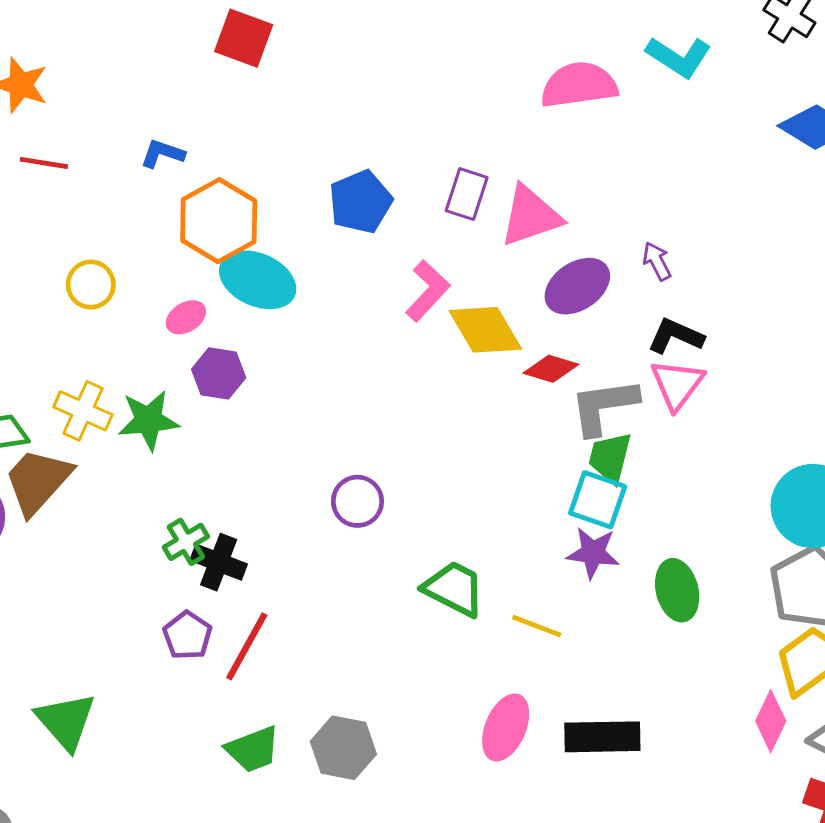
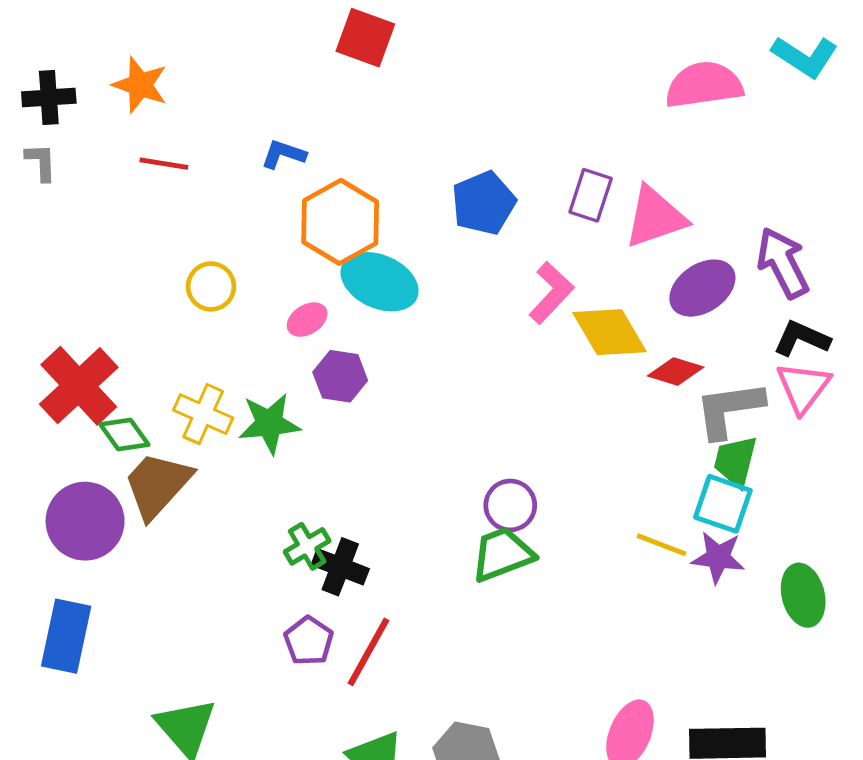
purple arrow: (657, 261) -> (783, 263), size x1.8
purple circle: (357, 501) -> (510, 505), moved
green trapezoid: (454, 589) -> (502, 554), moved, turned -48
yellow line: (537, 626) -> (661, 545), moved

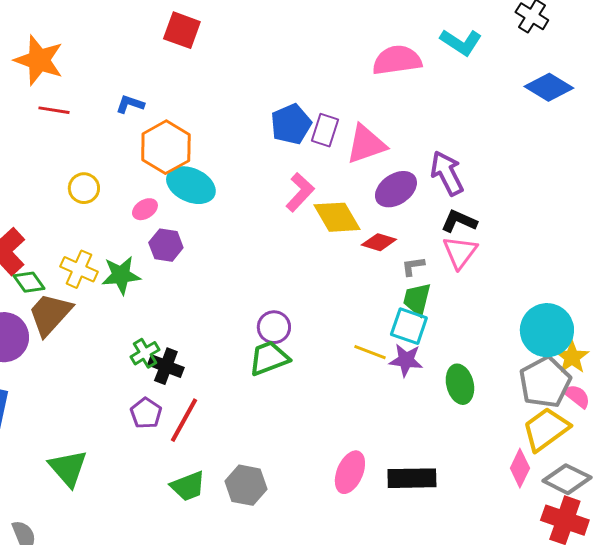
orange star: (140, 85) -> (39, 60), size x1.4
blue pentagon: (483, 203) -> (291, 124), moved
gray L-shape: (729, 409) -> (413, 266), size x0.5

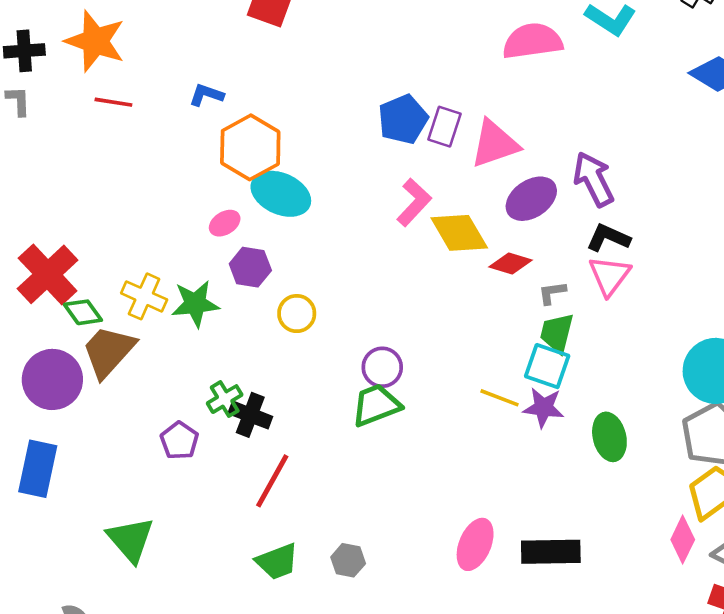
yellow circle: (84, 188) -> (297, 314), moved
purple pentagon: (146, 413) -> (179, 441), moved
gray hexagon: (246, 485) -> (348, 560), size x0.7

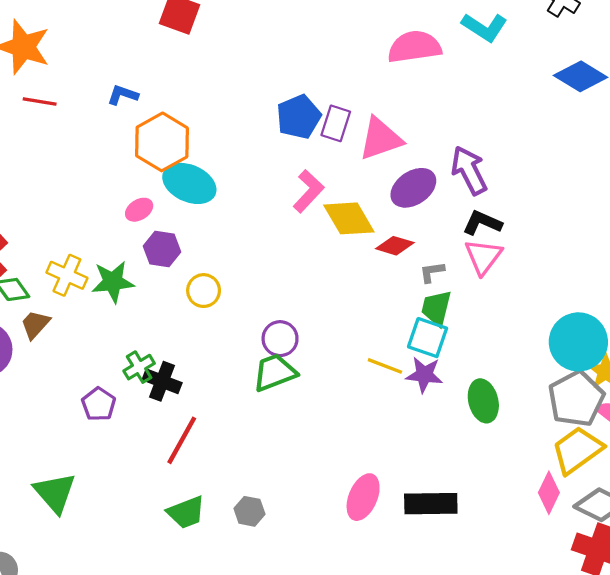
brown trapezoid: (109, 351) -> (35, 324), size x0.6

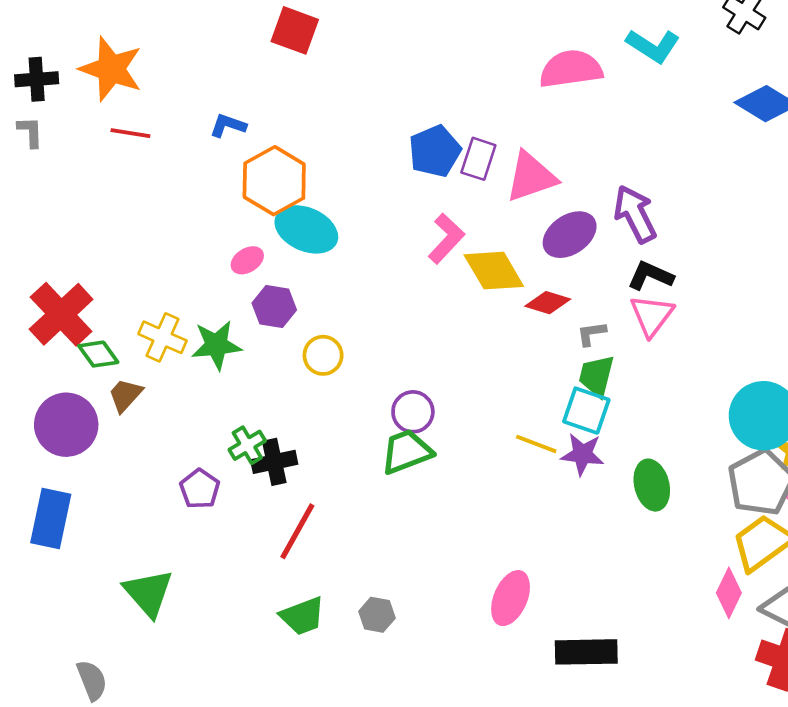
black cross: (162, 381) -> (274, 462), turned -33
black rectangle: (431, 504) -> (586, 652), moved

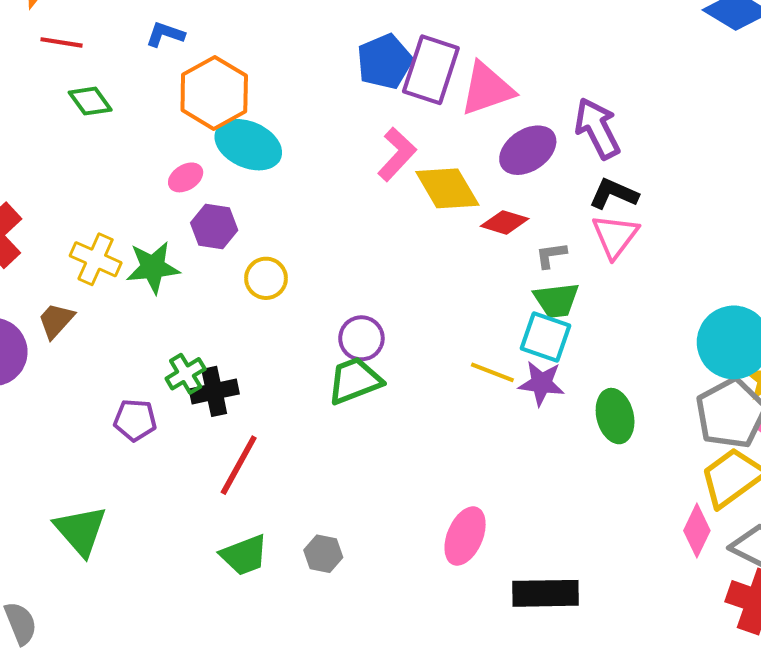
purple rectangle: (478, 159) -> (431, 70), size x1.5
green diamond: (98, 354) -> (90, 101), moved
green trapezoid: (597, 376) -> (556, 300), turned -111
purple pentagon: (200, 489) -> (135, 420), turned -30

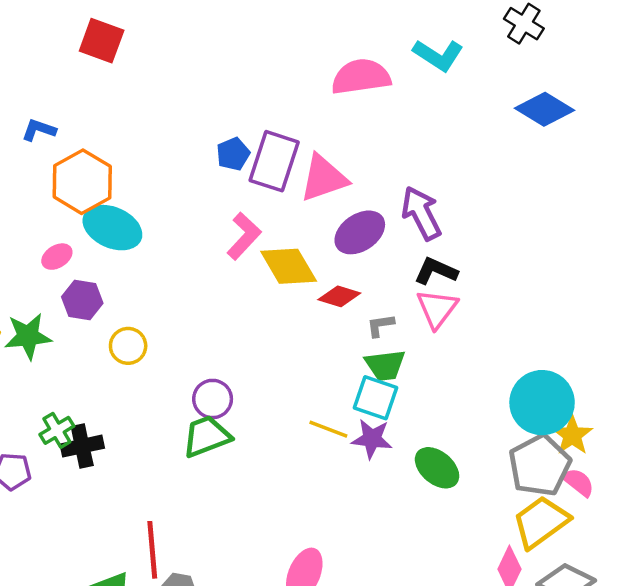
blue pentagon: (385, 62) -> (233, 154), size x0.7
green ellipse: (615, 416) -> (437, 468), turned -36
red line: (239, 465) -> (152, 550), moved, turned -34

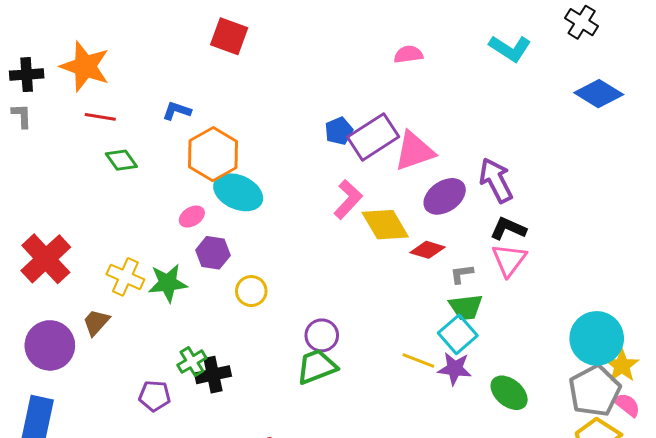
pink semicircle: (361, 77) -> (408, 54), moved, size x0.6
purple rectangle: (274, 161) -> (373, 137), turned 39
cyan square: (375, 398) -> (458, 334), turned 30

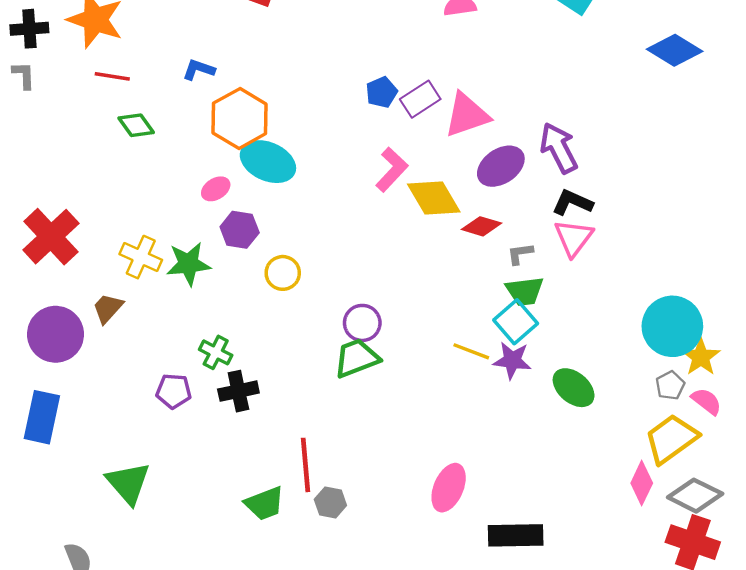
purple rectangle: (373, 137) -> (420, 99), size x0.7
green cross: (192, 362) -> (216, 352), turned -32
black cross: (213, 375) -> (238, 391), moved
gray pentagon: (595, 391) -> (670, 385), size x0.5

